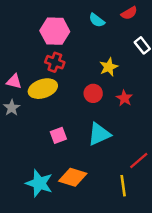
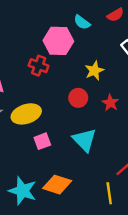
pink hexagon: (55, 31) -> (58, 41), moved
yellow ellipse: (43, 89) -> (26, 114), moved
cyan triangle: (99, 134) -> (84, 140), turned -50

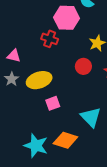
cyan triangle: (84, 140) -> (91, 117), moved

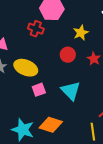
yellow ellipse: (39, 80) -> (26, 68), turned 40
cyan triangle: (91, 117) -> (71, 91), moved

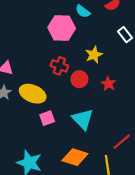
red cross: (36, 29) -> (59, 66), moved
orange diamond: (51, 125) -> (75, 157), moved

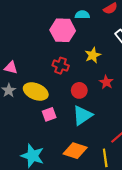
cyan semicircle: (83, 11) -> (82, 15), turned 144
red circle: (79, 79) -> (79, 90), moved
cyan triangle: (83, 119) -> (82, 115), turned 40

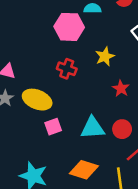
red circle: (79, 90) -> (122, 129), moved
cyan triangle: (82, 115) -> (93, 128), turned 30

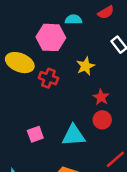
yellow ellipse: (37, 100) -> (20, 63), moved
red circle: (122, 129) -> (102, 120), moved

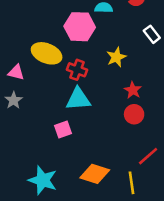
cyan triangle: (74, 135) -> (78, 99), moved

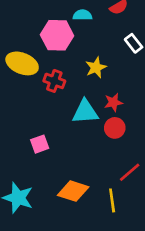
red star: (133, 90) -> (113, 102), turned 30
cyan triangle: (78, 99) -> (85, 112), moved

